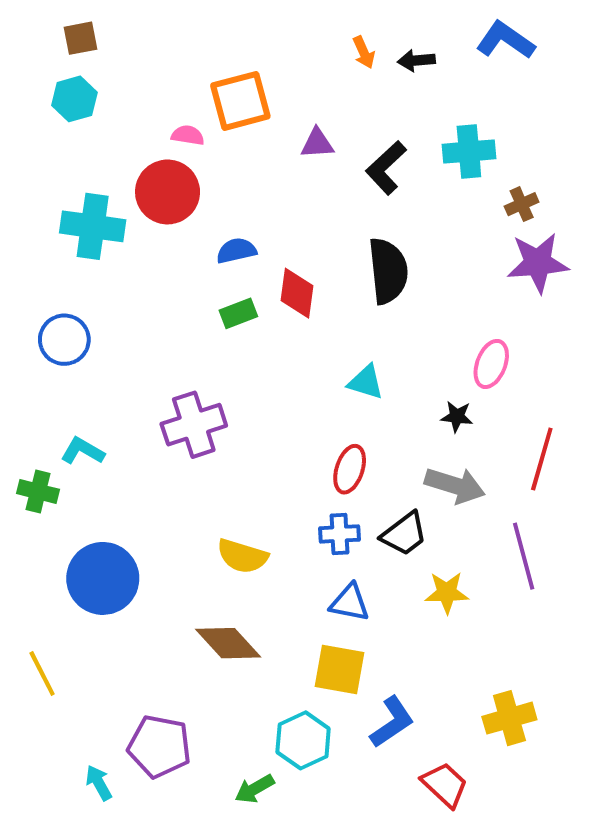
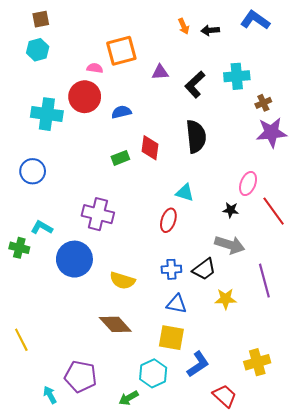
blue semicircle: (236, 251) -> (121, 112), moved
purple cross: (194, 425) -> (98, 214), turned 32
red line: (542, 459) -> (274, 211), moved, turned -52
red ellipse: (350, 469) -> (168, 220), moved
blue circle: (103, 578) -> (74, 259), moved

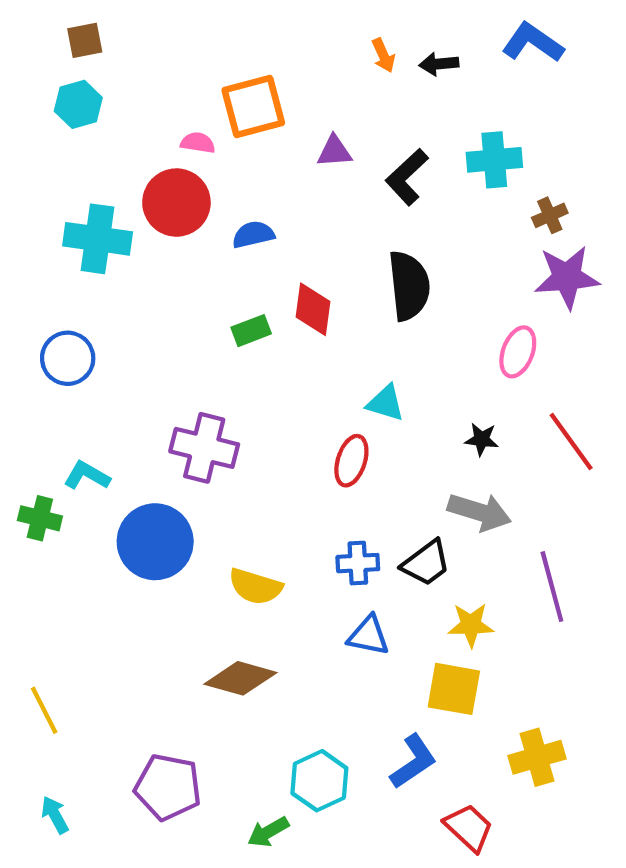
pink ellipse: (248, 184) -> (518, 352), moved
brown diamond: (115, 324) -> (240, 678), turned -32
yellow square: (171, 338) -> (454, 689), moved
cyan arrow: (50, 395) -> (55, 815), moved

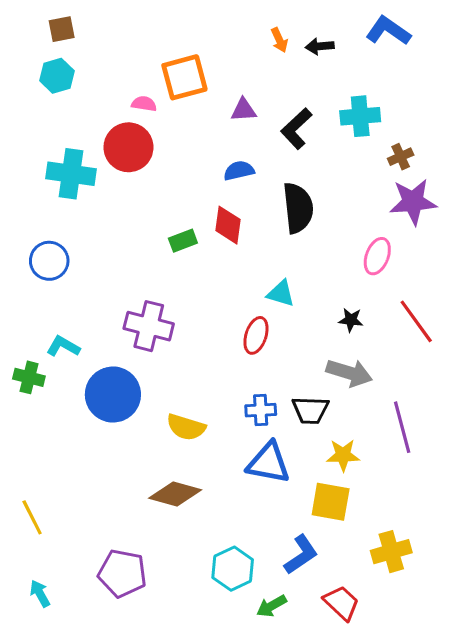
blue semicircle: (253, 235) -> (239, 171), moved
black trapezoid: (426, 563) -> (310, 410), turned 39
blue triangle: (368, 636) -> (268, 463), size x1.4
green arrow: (268, 832) -> (272, 606), moved

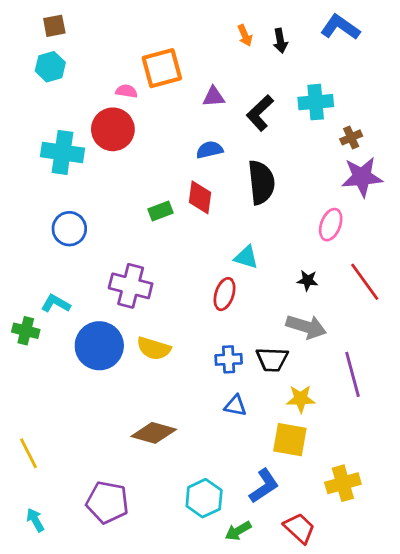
black arrow: (320, 46) -> (280, 41), turned -95
blue circle: (49, 261) -> (69, 229), moved
yellow semicircle: (186, 427) -> (154, 348), moved
blue triangle: (268, 463) -> (235, 406), size x0.6

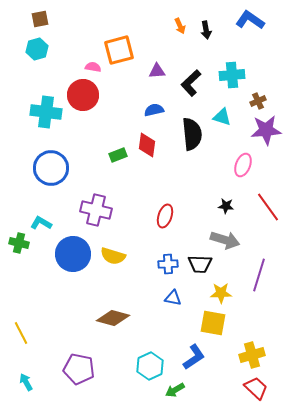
blue circle: (69, 229) -> (51, 168), size x1.4
cyan triangle: (246, 257) -> (222, 117), moved
purple line: (352, 374) -> (259, 275), turned 32
red trapezoid: (299, 528) -> (256, 388), moved

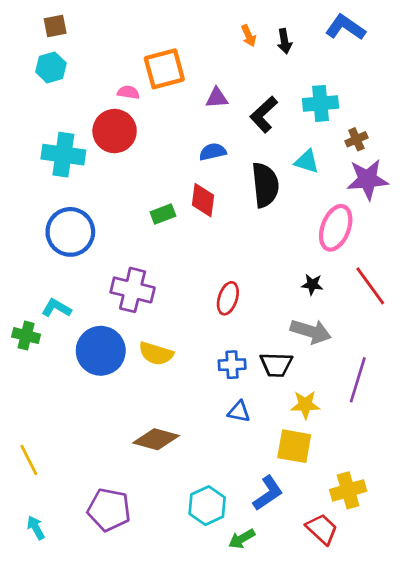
pink ellipse: (243, 165) -> (336, 228), size x1.4
red trapezoid: (256, 388) -> (322, 529), moved

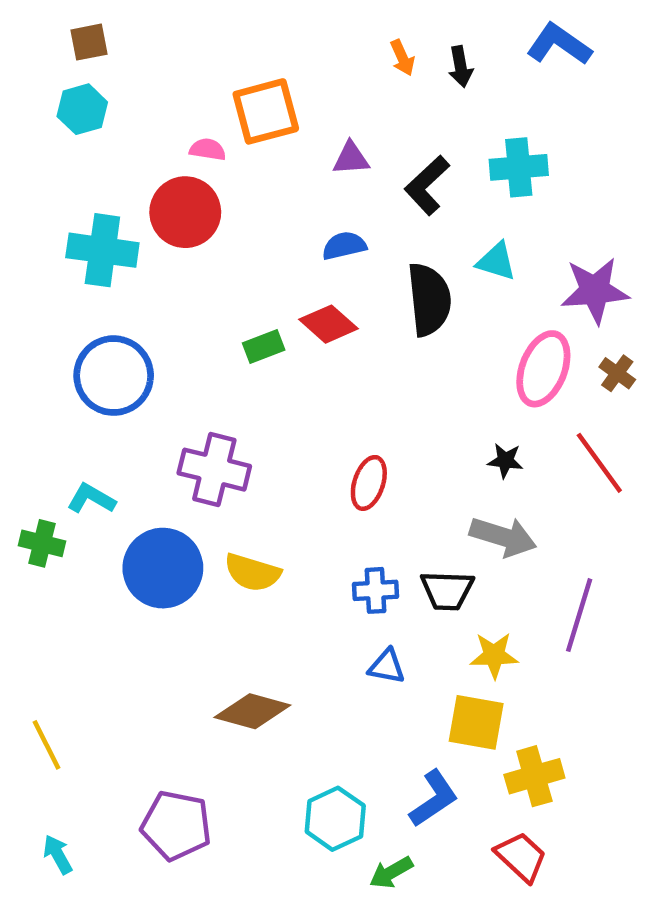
brown cross: (356, 139) -> (617, 373), moved, turned -30
red diamond: (203, 200) -> (328, 324), turned -56
yellow cross: (348, 490) -> (534, 776), moved

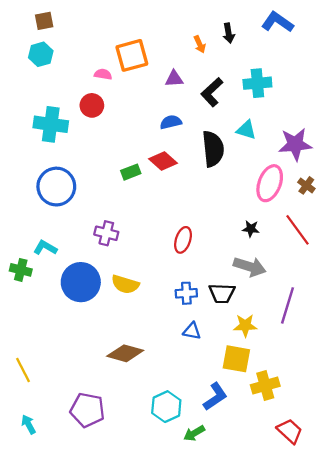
orange arrow: (402, 58) -> (200, 44), moved
red circle: (185, 212) -> (92, 105), size x0.7
purple cross: (214, 470) -> (106, 233), size x0.7
red trapezoid: (521, 857) -> (290, 431), moved

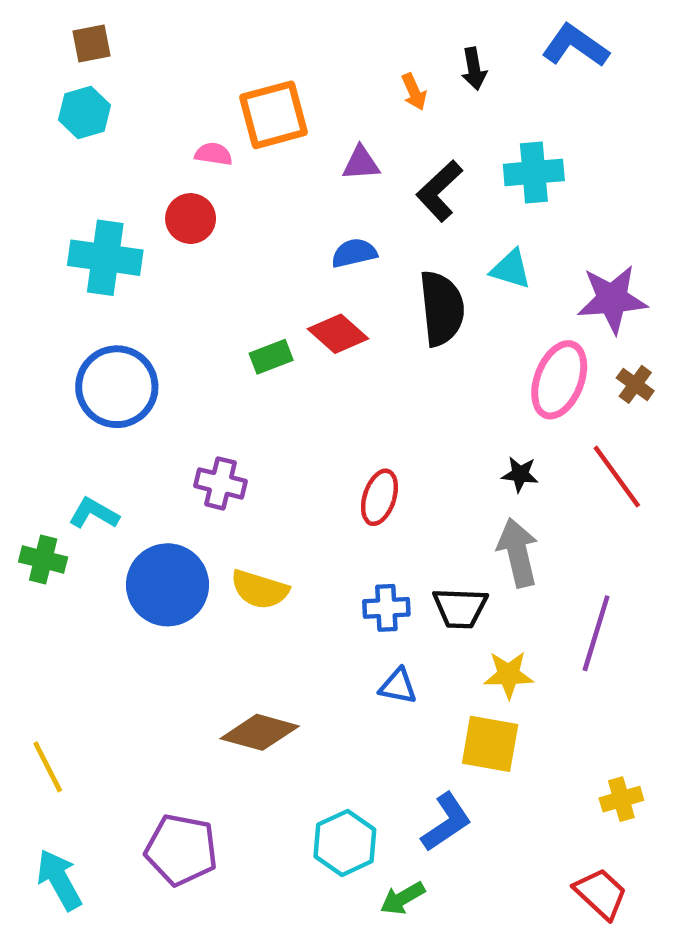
gray arrow: (250, 267) -> (518, 553), turned -120
yellow cross: (265, 385) -> (621, 799), moved, size x0.7
cyan arrow: (29, 424) -> (59, 880), size x1.5

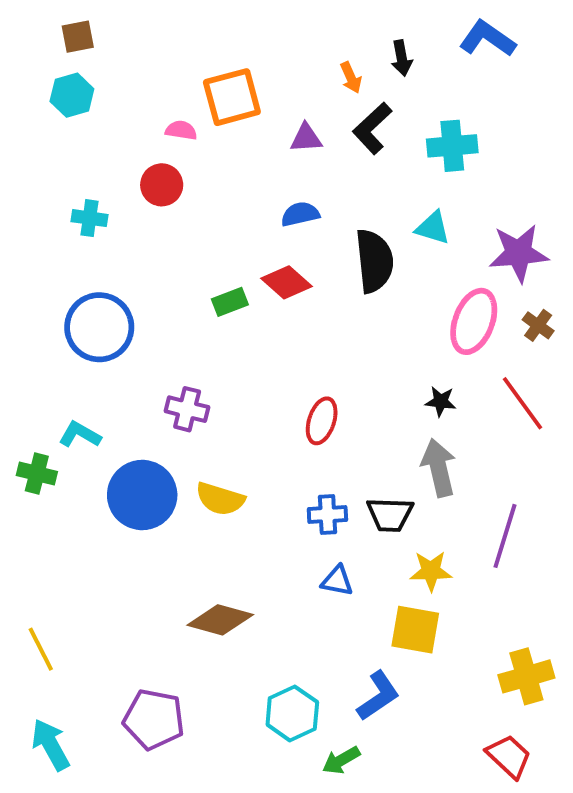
black L-shape: (439, 191) -> (372, 128), moved
cyan cross: (105, 258) -> (89, 218), size x0.6
yellow cross: (621, 799) -> (526, 676), size x1.5

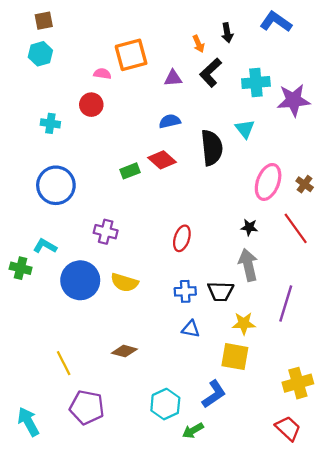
cyan triangle: (433, 228) -> (245, 129), turned 35
purple star: (519, 253) -> (293, 100), moved
brown diamond: (220, 620) -> (124, 351), size x0.7
yellow line: (41, 649) -> (64, 363), moved

